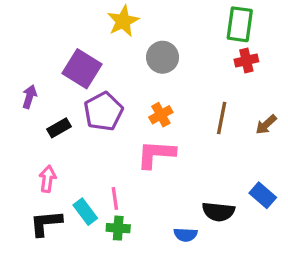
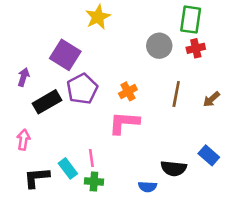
gray circle: (163, 57) -> (159, 46), moved
black rectangle: (59, 128) -> (47, 102), size x1.5
pink arrow: (47, 179) -> (23, 140), moved

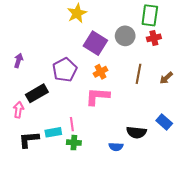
purple square: (65, 55) -> (95, 43), moved
black rectangle: (47, 102) -> (37, 93), moved
cyan rectangle: (68, 168) -> (53, 132), turned -63

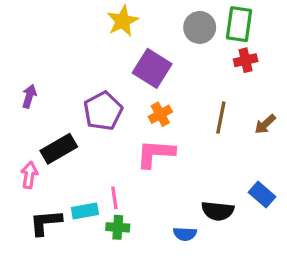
gray circle: (125, 36) -> (200, 27), moved

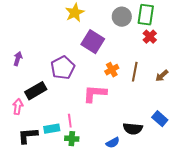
red cross: (246, 60) -> (150, 37), turned -32
orange cross: (160, 114) -> (112, 70), moved
blue semicircle: (185, 234) -> (113, 143), turned -32

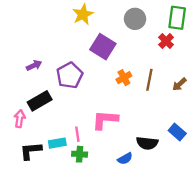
green rectangle: (146, 15) -> (177, 18), moved
purple arrow: (18, 59) -> (34, 65), moved, turned 48
pink L-shape: (95, 94) -> (105, 120), moved

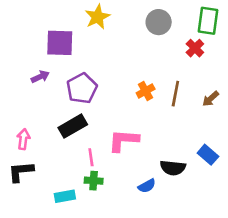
purple square: (103, 47) -> (60, 43), moved, turned -30
black rectangle: (40, 101) -> (73, 126), moved
cyan rectangle: (57, 143) -> (65, 196), moved
black L-shape: (31, 151) -> (21, 172), moved

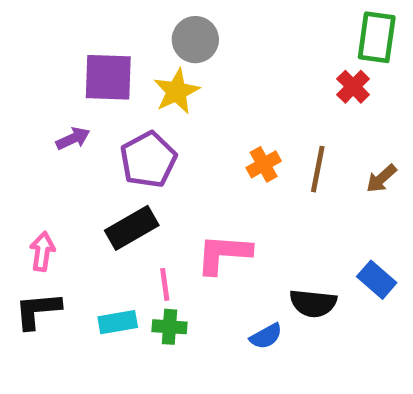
yellow star: (97, 17) -> (177, 91), moved
gray circle: (159, 22) -> (195, 40), moved
cyan rectangle: (65, 196) -> (118, 322), moved

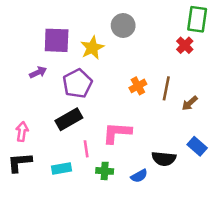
gray circle: (195, 40) -> (123, 25), moved
brown arrow: (381, 178) -> (190, 103), moved
green cross: (169, 327) -> (105, 171), moved

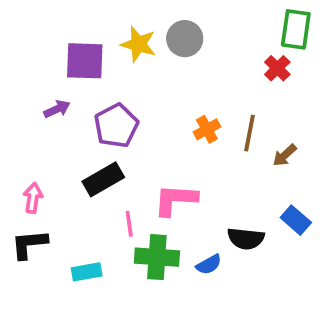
yellow star: (92, 48) -> (138, 44), moved, turned -30
cyan rectangle: (61, 169) -> (87, 272), moved
green cross: (105, 171) -> (157, 257), size x1.6

